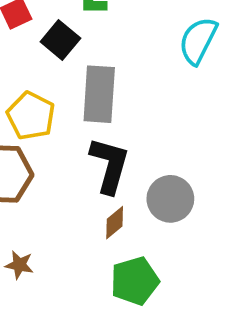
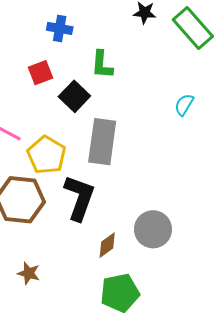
cyan semicircle: (198, 41) -> (184, 105), size x0.6
black L-shape: (110, 165) -> (79, 198), moved

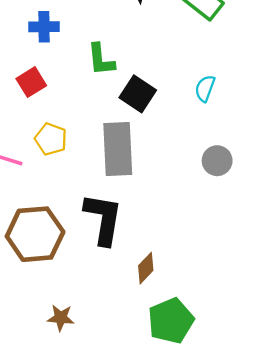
black square: (74, 96) -> (138, 94), moved
yellow pentagon: (47, 155) -> (51, 139), moved, size x0.7
gray circle: (153, 229) -> (217, 161), moved, size x0.7

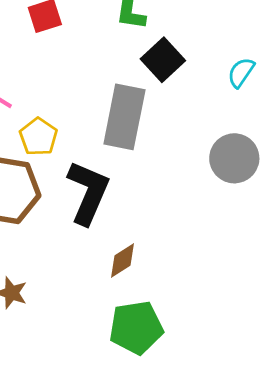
yellow pentagon: (51, 139) -> (38, 137), moved
gray circle: (217, 161) -> (234, 158), size x1.4

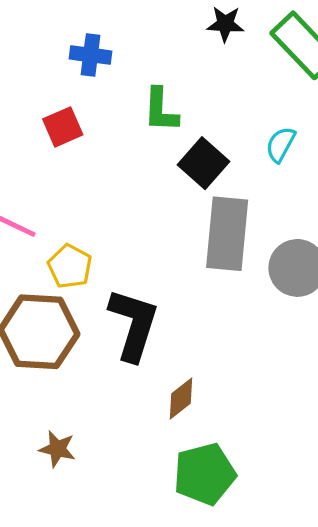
cyan semicircle: (241, 73) -> (281, 144), moved
gray rectangle: (124, 117) -> (227, 234), moved

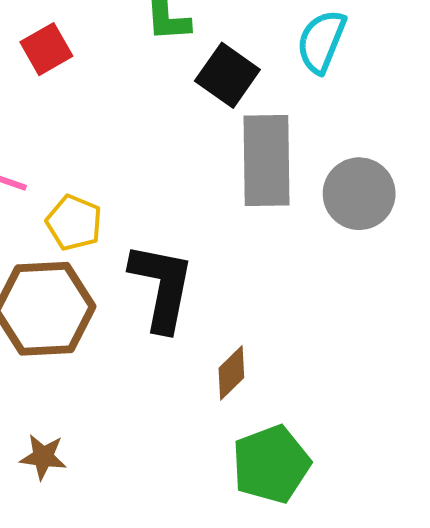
cyan semicircle: (281, 144) -> (321, 41), size x1.4
brown star: (57, 449) -> (43, 457), moved

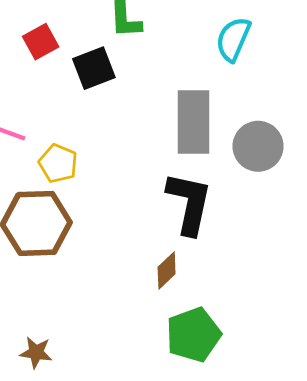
black square: (227, 75) -> (94, 68), moved, turned 33
black L-shape: (162, 287) -> (189, 203), moved
brown star: (43, 457) -> (36, 353), moved

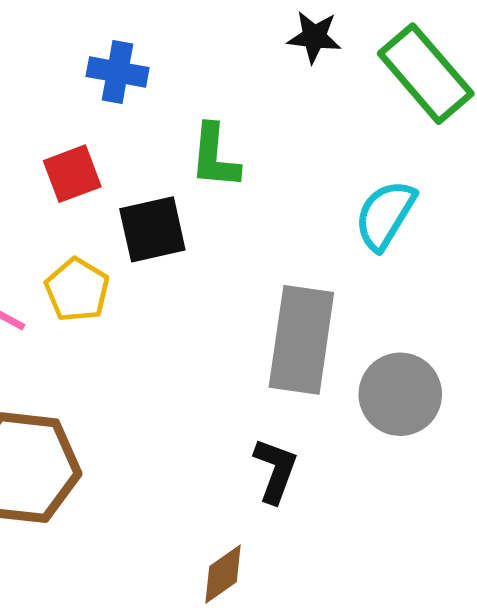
yellow pentagon: (58, 163) -> (77, 290), moved
black L-shape: (189, 203) -> (275, 471), size x0.6

